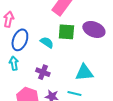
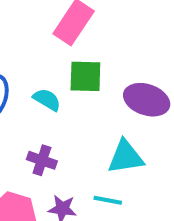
purple ellipse: (94, 29) -> (147, 100), moved

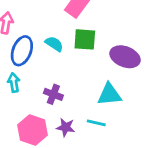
cyan semicircle: (47, 100) -> (54, 44), moved

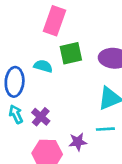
purple cross: (53, 94) -> (41, 117), moved, turned 36

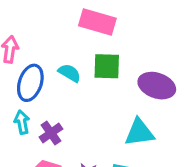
pink rectangle: (54, 21) -> (97, 22), turned 72

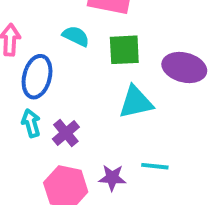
cyan semicircle: (70, 73) -> (76, 36), moved
cyan triangle: (139, 132) -> (136, 102), moved

